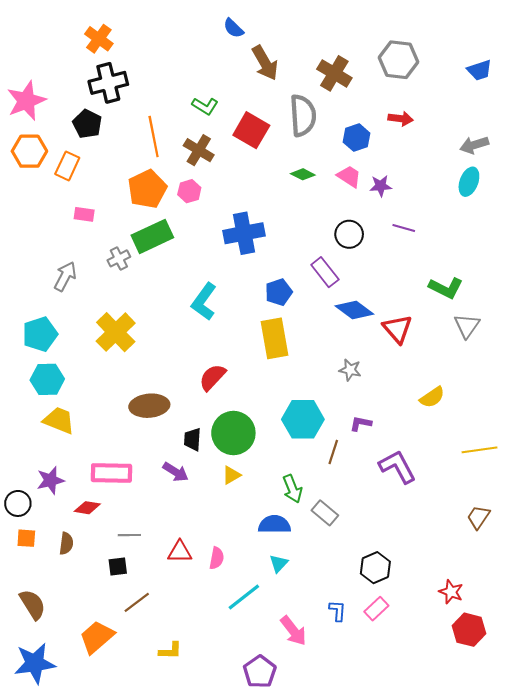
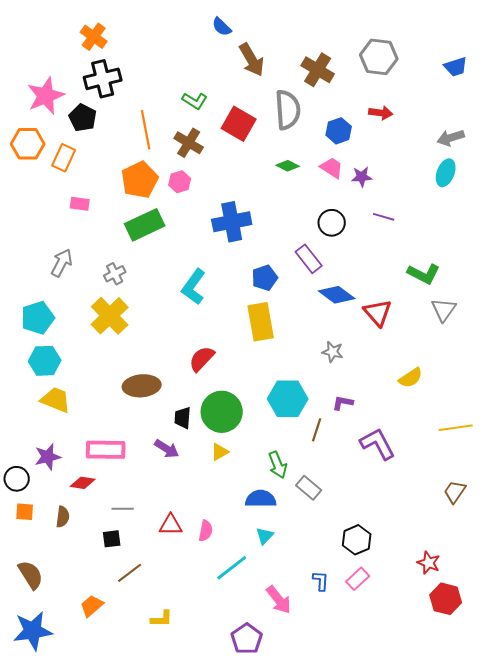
pink star: (26, 101) -> (46, 96), moved
gray cross: (119, 258) -> (115, 274), moved
orange trapezoid: (97, 637) -> (92, 606), size x0.7

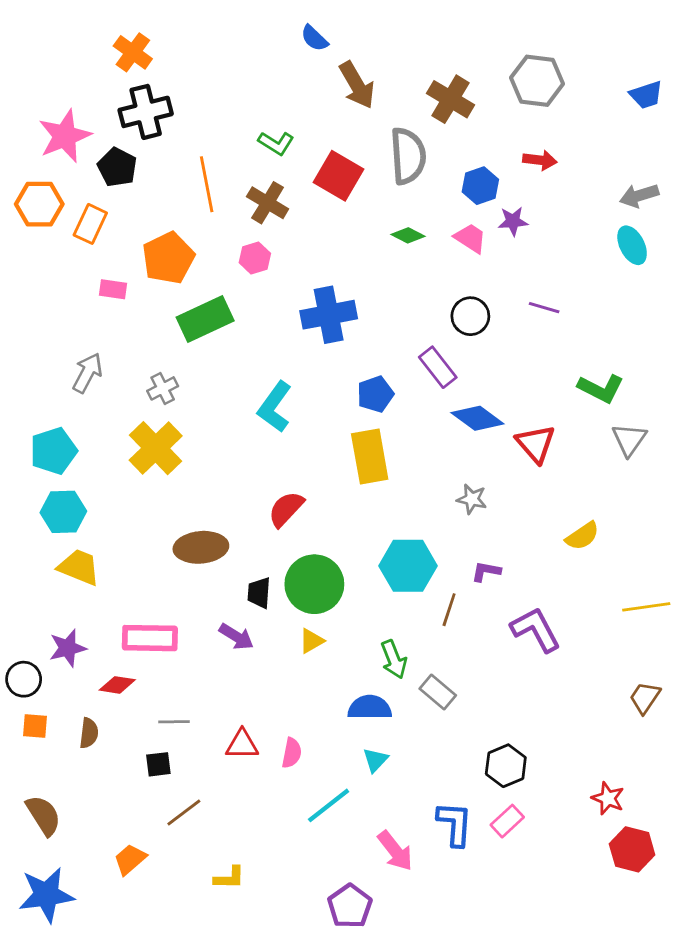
cyan ellipse: (446, 173) -> (632, 245), turned -48
purple star: (362, 177) -> (513, 221), moved
orange pentagon: (140, 180) -> (168, 258), moved
blue L-shape: (321, 581) -> (455, 824), size x1.6

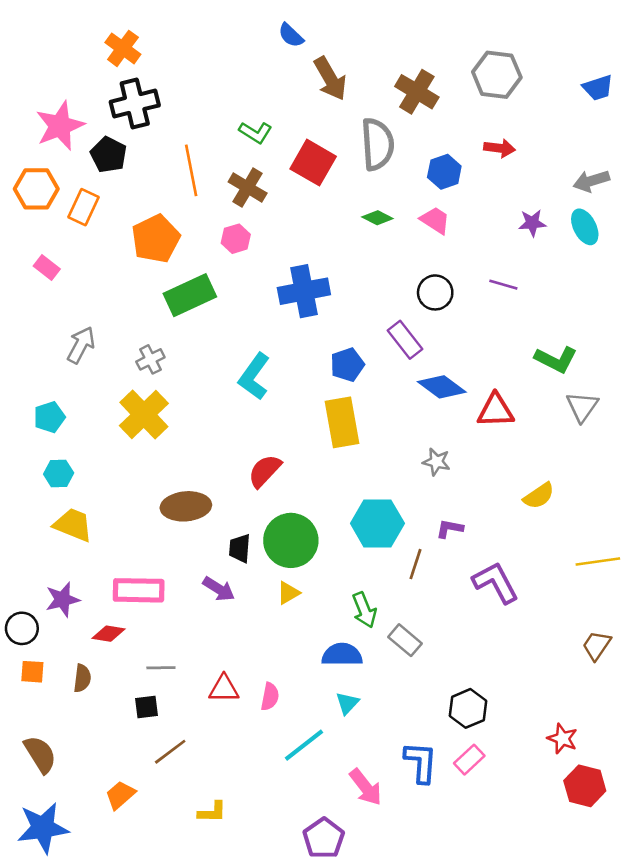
purple star: (513, 221) -> (532, 223), moved
pink rectangle: (113, 289) -> (47, 268), moved, turned 30
red triangle: (536, 444) -> (496, 411), turned -51
cyan pentagon: (53, 451) -> (49, 417), size x0.7
cyan hexagon: (63, 512) -> (59, 474), size x0.7

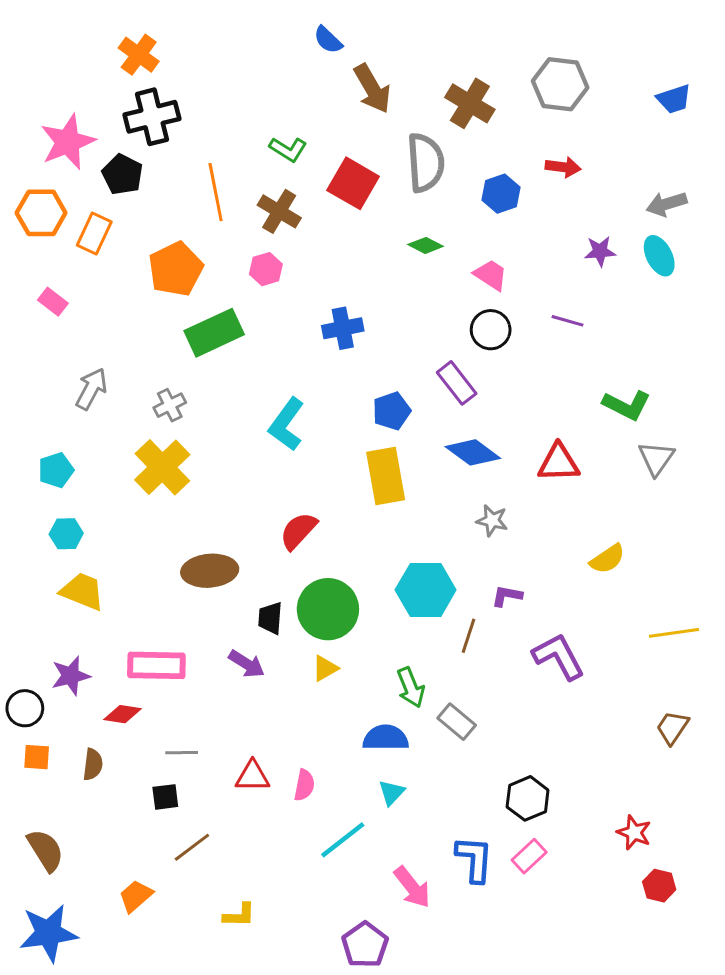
pink trapezoid: (435, 220) -> (491, 275), moved
blue cross: (304, 291) -> (343, 328), size x0.7
blue diamond: (442, 387) -> (473, 452), moved
red hexagon: (585, 786) -> (659, 886), size x0.7

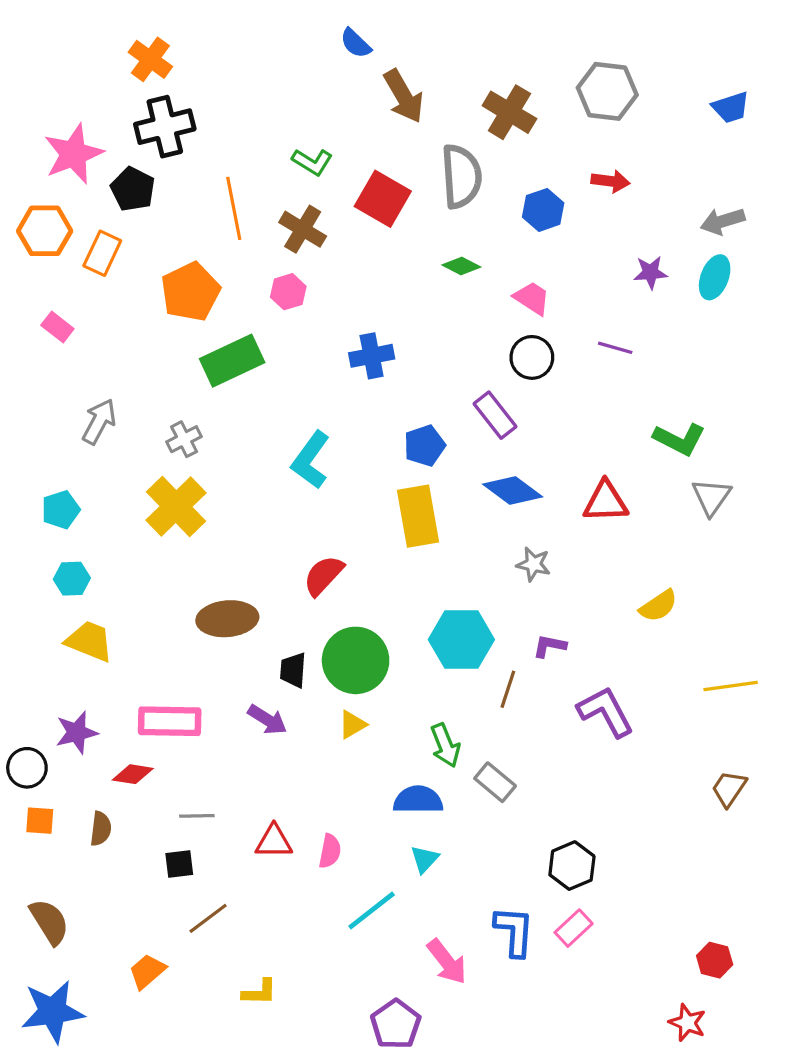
cyan ellipse: (659, 256) -> (715, 277), turned 48
red star: (634, 832) -> (687, 1023), moved

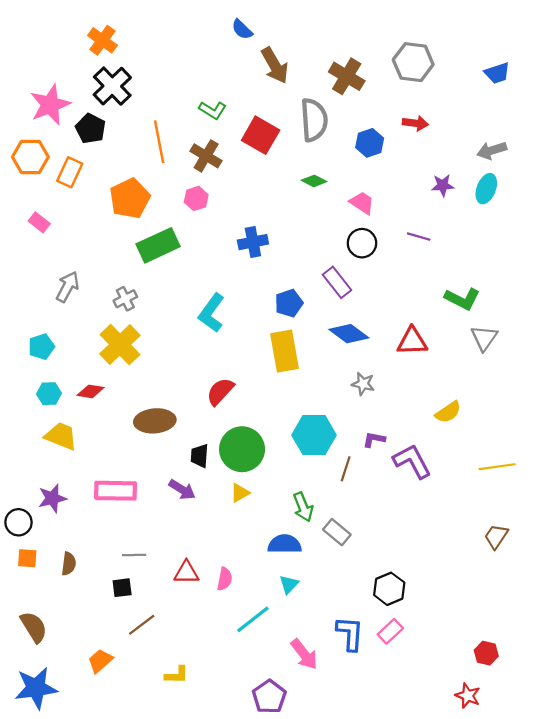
black cross: (165, 127) -> (112, 86), turned -30
purple L-shape: (606, 712) -> (412, 461), moved
red diamond: (133, 774) -> (90, 391), moved

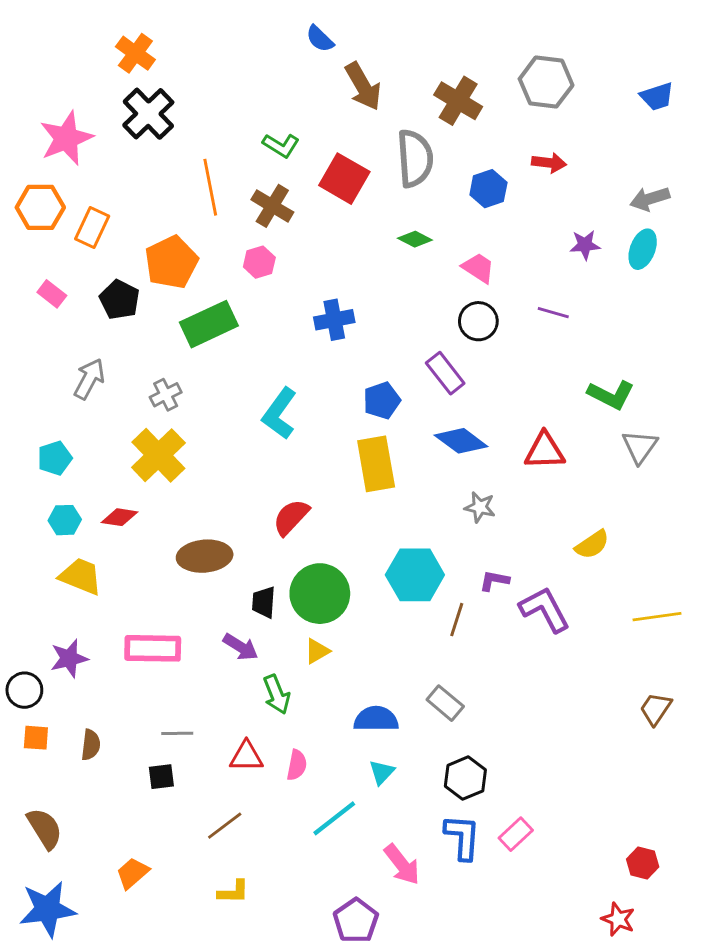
black pentagon: (90, 129) -> (120, 300), moved
green arrow: (303, 507) -> (277, 694), moved
black hexagon: (389, 589) -> (465, 778), moved
brown line: (142, 625) -> (225, 826), moved

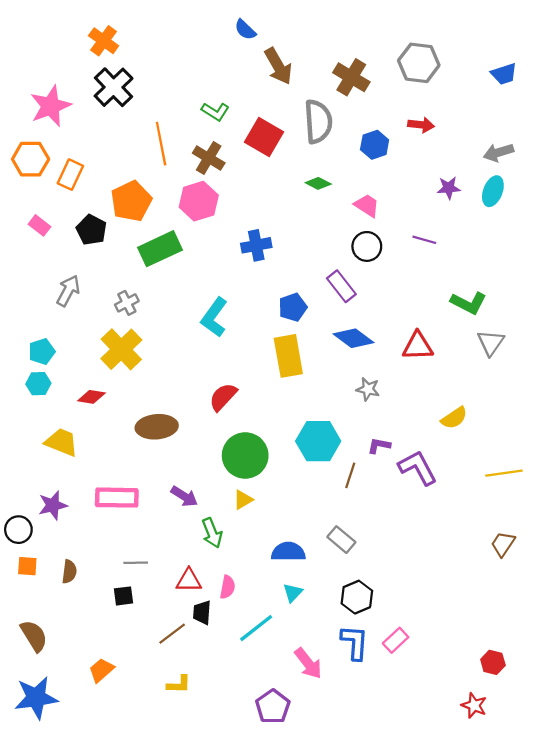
pink hexagon: (259, 262) -> (199, 201), size x1.6
cyan hexagon: (65, 520) -> (38, 384), moved
black trapezoid: (264, 602) -> (202, 613), moved

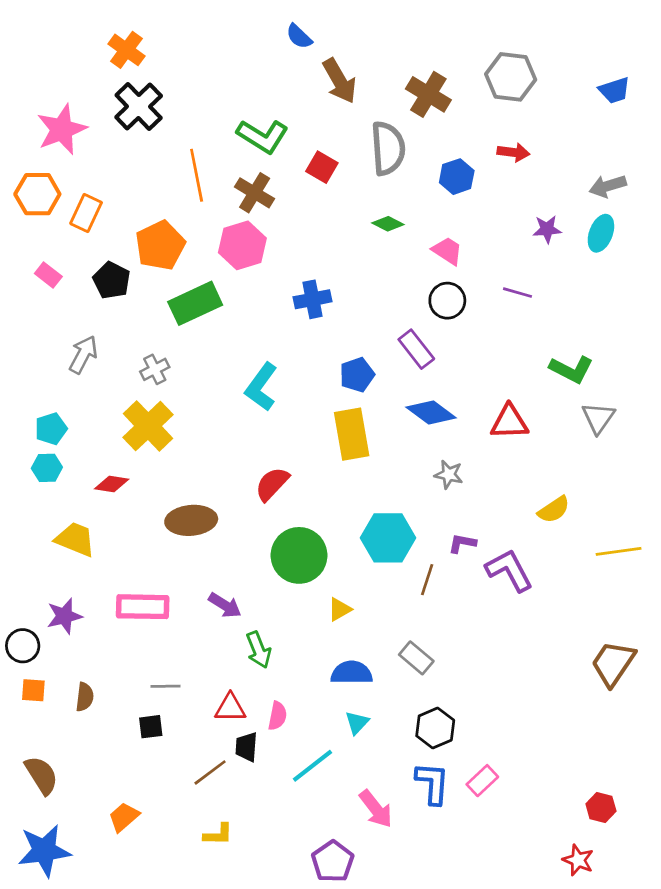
green L-shape: (215, 112) -> (263, 136), size x1.5
red square: (264, 137) -> (322, 167), size x0.7
yellow line: (504, 473) -> (619, 551), moved
yellow triangle: (243, 500) -> (339, 609), moved
brown trapezoid: (503, 544) -> (613, 663), size x1.5

